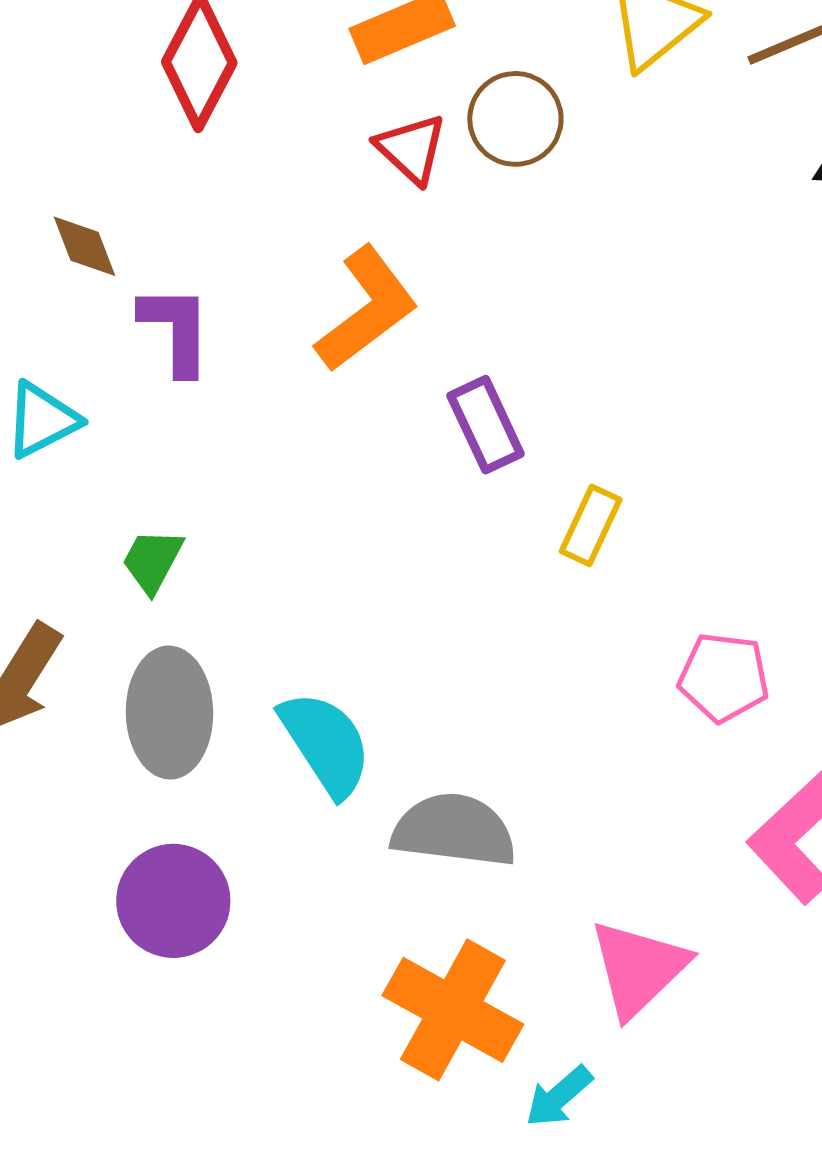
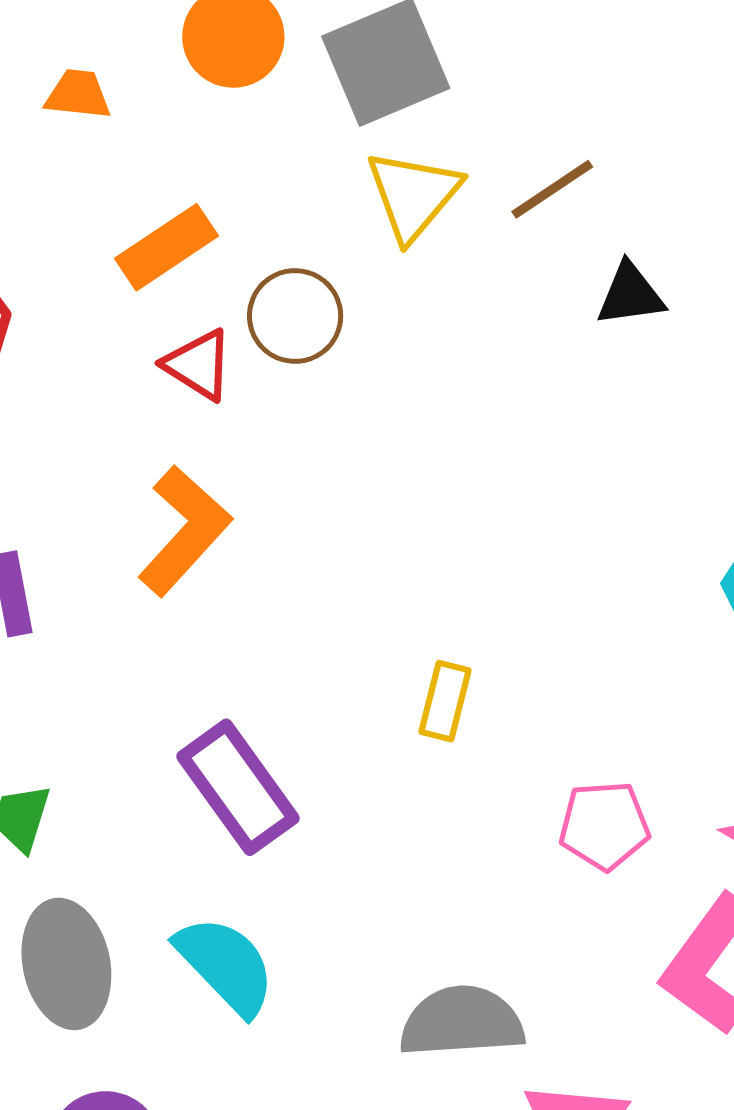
purple rectangle: (486, 425) -> (238, 787), moved, size x1.4
gray semicircle: (454, 830) -> (462, 1022), moved

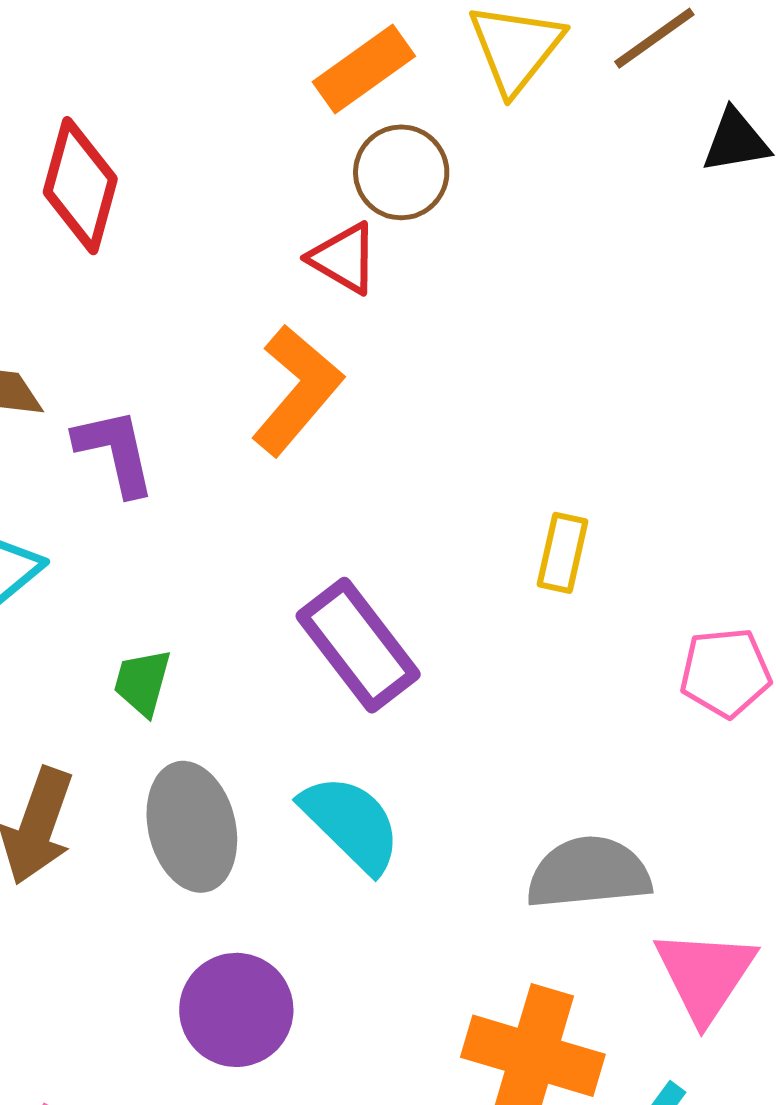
orange rectangle: (167, 247) -> (364, 69), moved
red triangle: (198, 365) -> (344, 258), moved

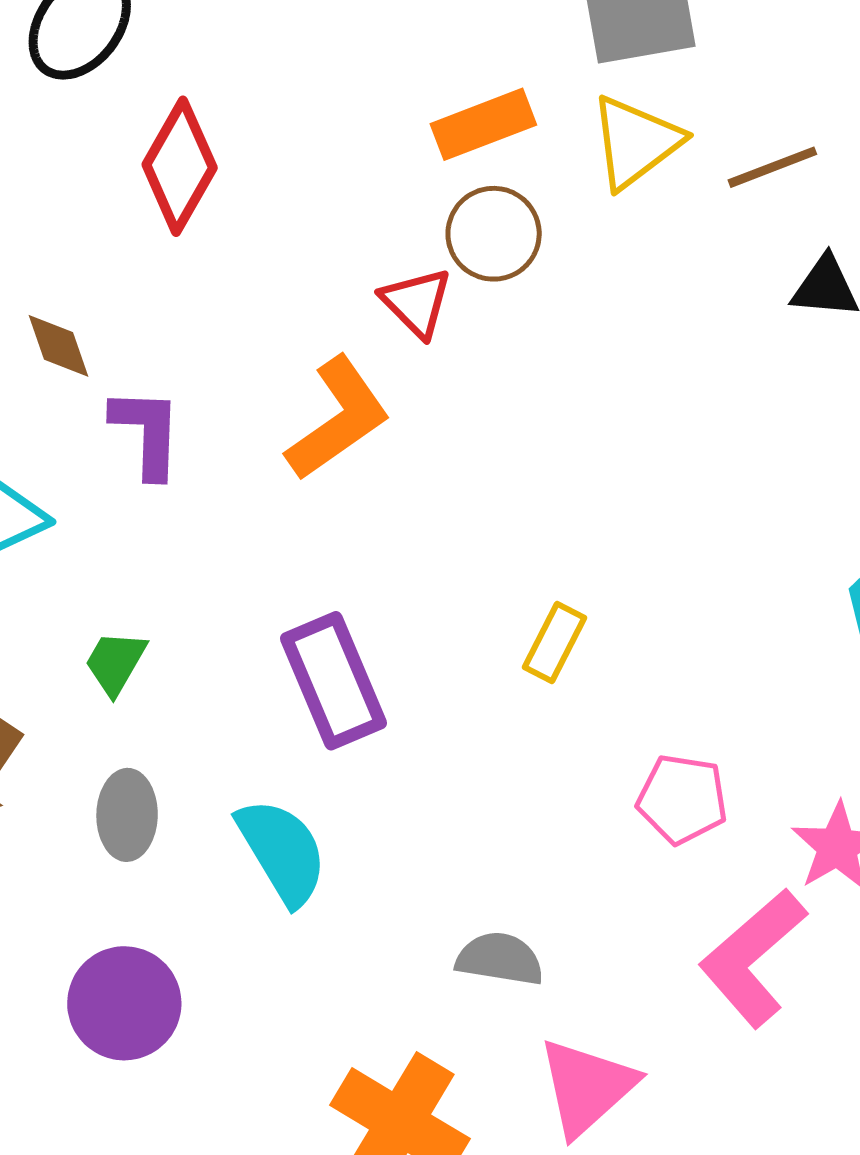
gray ellipse: (192, 827) -> (127, 815), size x0.7
gray semicircle: (589, 873) -> (500, 959), size x0.7

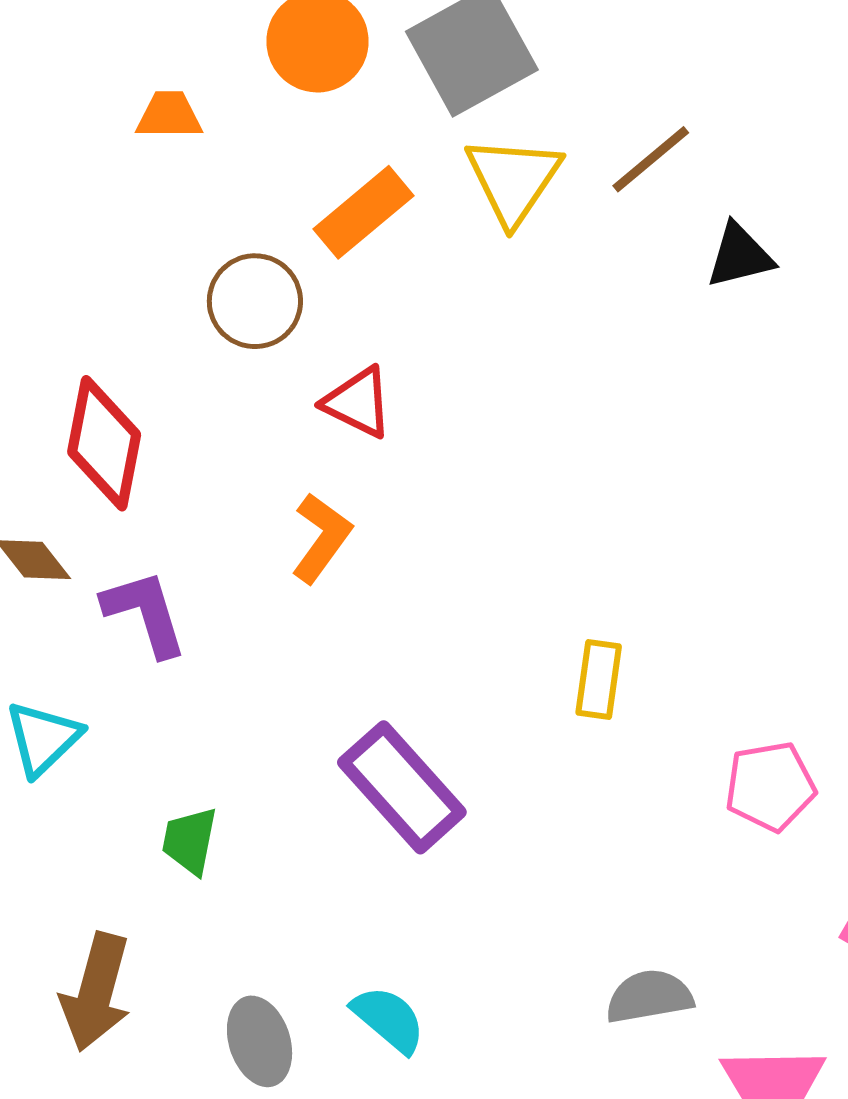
red diamond: (180, 166) -> (104, 443), moved
brown circle: (494, 234) -> (255, 301), moved
orange L-shape: (338, 419) -> (321, 538), size x0.7
gray ellipse: (127, 815) -> (260, 1041), moved
cyan semicircle: (282, 851) -> (389, 1019), moved, size x0.7

